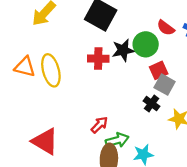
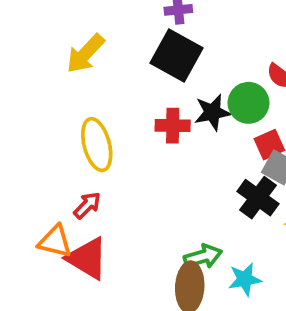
orange triangle: (25, 67) -> (55, 241), moved
black cross: (152, 104) -> (258, 198), size x1.5
red arrow: (99, 125) -> (87, 205), moved

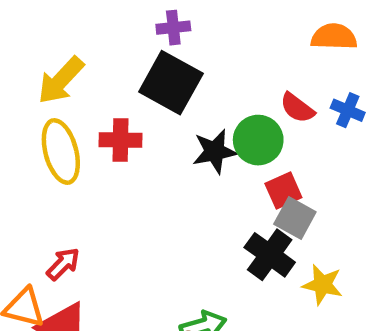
red cross: (173, 126) -> (120, 140), moved
yellow ellipse: (97, 145) -> (61, 151), moved

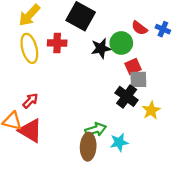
gray square: (295, 218) -> (138, 79), turned -30
yellow star: (322, 285) -> (151, 110), turned 30

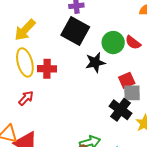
red cross: (57, 43) -> (47, 69), moved
green circle: (121, 43) -> (113, 43), moved
red arrow: (30, 101) -> (26, 98), moved

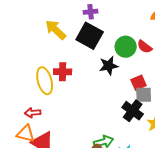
yellow arrow: (25, 30) -> (56, 30), moved, turned 90
yellow ellipse: (25, 62) -> (45, 81), moved
red arrow: (26, 98) -> (33, 113), moved, turned -140

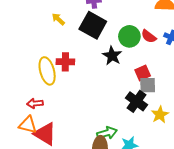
yellow arrow: (56, 30) -> (58, 19), size x0.6
black star: (109, 66) -> (112, 56), turned -30

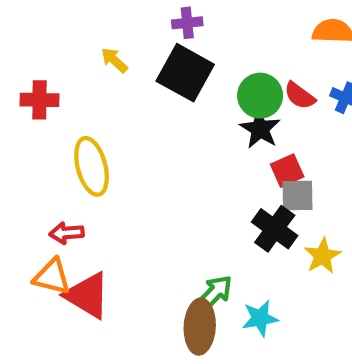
black star: (112, 56) -> (260, 129), moved
red cross: (65, 62) -> (39, 100), moved
green arrow: (107, 133) -> (214, 293), turned -30

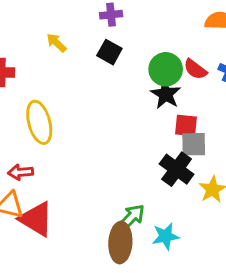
black square: (185, 73) -> (109, 52), size x0.6
red square: (287, 171) -> (186, 125), turned 30

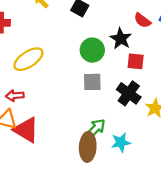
green circle: (166, 69) -> (92, 50), moved
yellow ellipse: (39, 122) -> (28, 59), turned 72
gray square: (194, 144) -> (92, 82), moved

